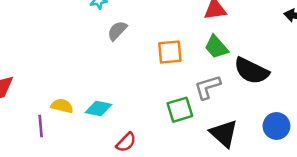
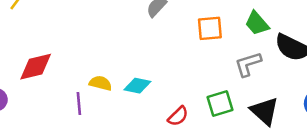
green square: (180, 110) -> (220, 103), moved
red semicircle: (126, 142) -> (178, 116), moved

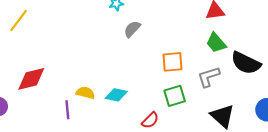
orange square: (210, 28) -> (173, 62), moved
green square: (220, 103) -> (175, 96), moved

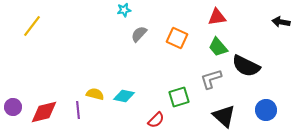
orange square: (173, 62) -> (177, 38), moved, turned 30
red diamond: (31, 79) -> (44, 112), moved

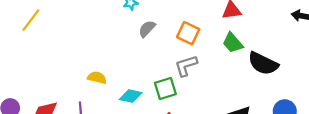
gray L-shape: (211, 79) -> (186, 66), moved
yellow semicircle: (95, 94) -> (97, 78), moved
green square: (179, 97) -> (165, 88), moved

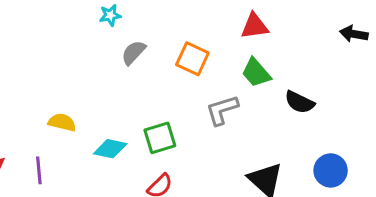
black semicircle: (263, 64) -> (300, 102), size x0.7
gray L-shape: (186, 66) -> (222, 110), moved

